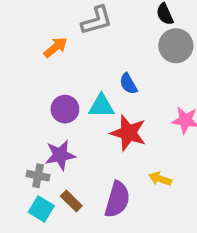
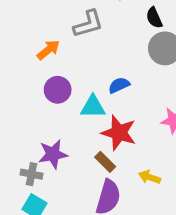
blue semicircle: (128, 84) -> (119, 85), turned 95
purple circle: (65, 109) -> (58, 90), moved
brown rectangle: (71, 201) -> (105, 162), moved

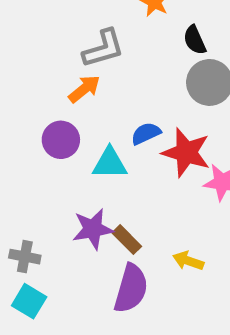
orange arrow: (48, 50) -> (84, 89), moved
red star: (119, 133) -> (186, 153), moved
purple star: (53, 154) -> (93, 229), moved

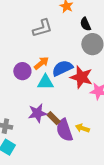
orange arrow: (84, 89) -> (41, 63), moved
blue semicircle: (146, 133) -> (62, 68), size x1.5
purple semicircle: (131, 288) -> (64, 130), moved, turned 145

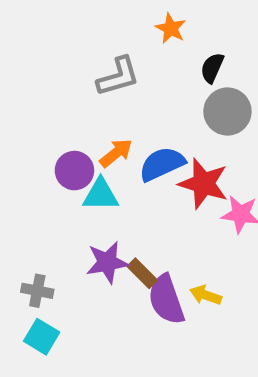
black semicircle: (85, 24) -> (212, 68), turned 48
cyan triangle: (45, 82) -> (101, 195), moved

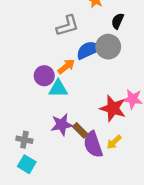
gray circle: (227, 112) -> (108, 47), moved
blue semicircle: (162, 164) -> (88, 50), moved
red star: (203, 184) -> (113, 108), moved
yellow arrow: (206, 295) -> (114, 142), turned -63

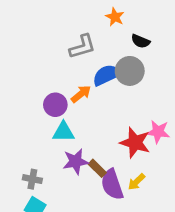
black semicircle: (118, 21) -> (140, 41), turned -91
cyan triangle: (58, 89) -> (63, 132), moved

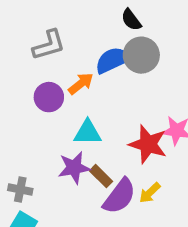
black semicircle: (140, 41) -> (131, 20), moved, turned 30
gray L-shape: (82, 47) -> (49, 45), moved
cyan triangle: (63, 132) -> (88, 132), moved
purple semicircle: (112, 184) -> (119, 196), turned -124

